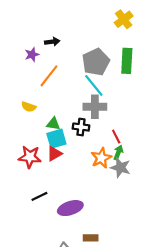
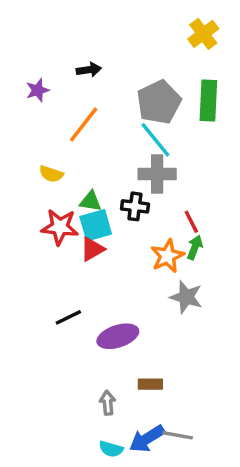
purple star: (32, 54) -> (38, 90), moved
red star: (30, 157) -> (60, 227), moved
gray star: (120, 168) -> (186, 297), moved

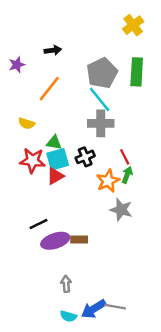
black cross: (135, 206) -> (85, 157), moved, turned -30
purple ellipse: (118, 336) -> (55, 241), moved
brown rectangle: (150, 384) -> (79, 240), moved

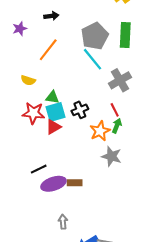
gray cross: (101, 123) -> (120, 80), moved, turned -30

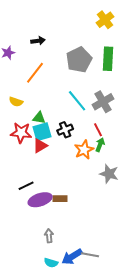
cyan line: (93, 59) -> (77, 101), moved
gray star: (112, 156) -> (109, 174), moved

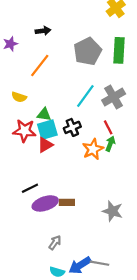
cyan line: (77, 101) -> (85, 96), turned 75
gray star: (109, 174) -> (112, 211), moved
gray arrow: (49, 236) -> (55, 243), turned 40

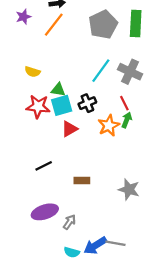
orange line: (40, 66) -> (54, 25), moved
gray cross: (114, 97) -> (130, 72), turned -35
red triangle: (45, 145) -> (69, 129), moved
purple ellipse: (45, 203) -> (45, 212), moved

